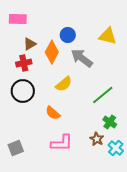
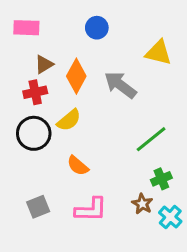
blue circle: (68, 35) -> (97, 28), moved
yellow semicircle: (64, 84) -> (69, 120), moved
green cross: (110, 122) -> (161, 179), turned 32
gray square: (16, 148) -> (38, 207), moved

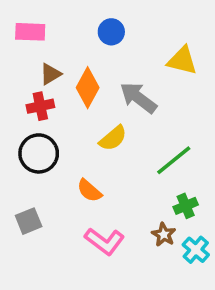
yellow semicircle: (69, 120) -> (113, 138), moved
gray square: (38, 207) -> (29, 221), moved
pink L-shape: (91, 210) -> (105, 241), turned 36

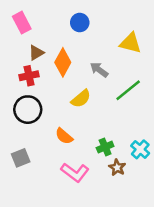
pink rectangle: (30, 32) -> (22, 23), turned 60
gray arrow: (138, 98) -> (99, 70), size x0.7
green line: (174, 160) -> (128, 90), moved
green cross: (186, 206) -> (105, 147), moved
cyan cross: (196, 250) -> (140, 149), moved

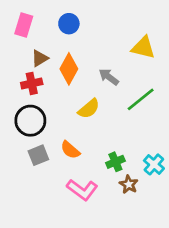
pink rectangle: (22, 23) -> (24, 25), turned 45
blue circle: (80, 23) -> (69, 24), moved
gray square: (21, 158) -> (38, 155), moved

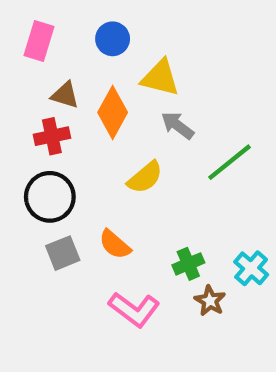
yellow triangle: (143, 48) -> (160, 78), moved
brown triangle: (40, 58) -> (65, 95), turned 48

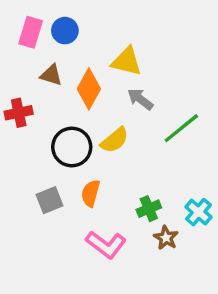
blue circle: (113, 39) -> (65, 31), moved
red cross: (52, 136) -> (19, 113), moved
black circle: (50, 197) -> (72, 147), moved
orange semicircle: (115, 244) -> (91, 193), turned 64

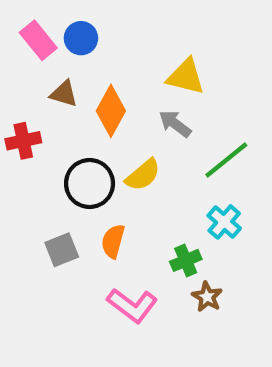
pink rectangle: (31, 32) -> (38, 40), turned -56
yellow triangle: (127, 61) -> (186, 77), moved
cyan cross: (198, 212) -> (224, 222), moved

